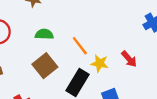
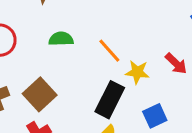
brown square: (45, 66) -> (40, 94), moved

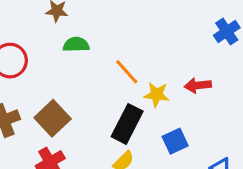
green semicircle: (61, 39) -> (76, 45), moved
red arrow: (176, 63) -> (198, 85), turned 130

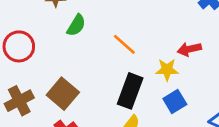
green semicircle: (76, 45) -> (76, 25), turned 130
yellow star: (156, 95) -> (167, 70), moved

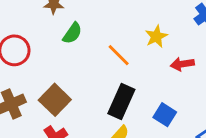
yellow star: (167, 70) -> (156, 36), moved, turned -30
blue square: (175, 101) -> (165, 115), turned -30

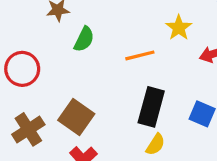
orange line: (119, 55) -> (140, 55), turned -50

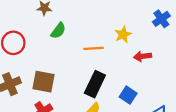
brown square: (76, 117) -> (44, 82), turned -35

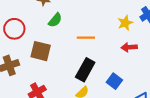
yellow star: (123, 35) -> (125, 23), moved
brown square: (44, 82) -> (41, 51), moved

